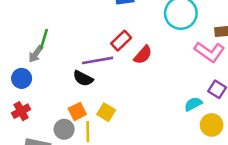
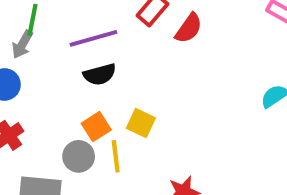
purple line: (98, 60) -> (93, 38), moved
black semicircle: (83, 78) -> (100, 74), turned -36

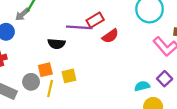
purple line: (93, 38) -> (79, 27), moved
yellow square: (141, 123) -> (69, 76), turned 32

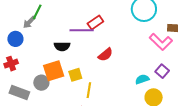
red semicircle: (110, 36) -> (105, 55), moved
orange square: (45, 70) -> (54, 71), size x1.5
yellow line: (50, 88) -> (89, 90), moved

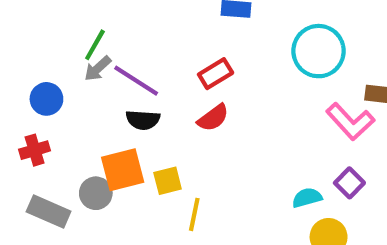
gray arrow: (29, 22) -> (98, 69), moved
purple line: (82, 30) -> (136, 81), moved, turned 30
red semicircle: (105, 55) -> (213, 118), moved

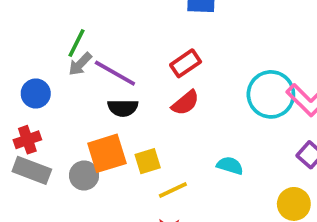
cyan circle: (319, 51) -> (271, 94), moved
cyan semicircle: (307, 198) -> (230, 166), moved, turned 35
gray rectangle: (49, 211) -> (32, 170), moved
yellow line: (194, 214) -> (173, 190), turned 56

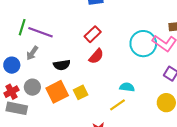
green line: (77, 43) -> (22, 27), moved
gray arrow: (80, 64) -> (32, 53), moved
purple line: (115, 73) -> (40, 32), moved
gray circle: (84, 175) -> (32, 87), moved
yellow line: (173, 190) -> (118, 105), moved

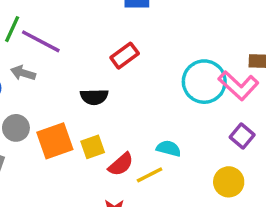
gray arrow: (32, 53) -> (23, 73), turned 64
red semicircle: (96, 56) -> (121, 164), moved
black semicircle: (62, 65) -> (94, 97), moved

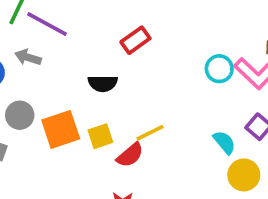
cyan circle: (204, 82) -> (219, 69), size x0.6
cyan semicircle: (169, 148) -> (224, 142), moved, turned 35
yellow line: (150, 175) -> (150, 133), moved

